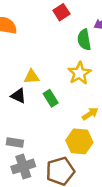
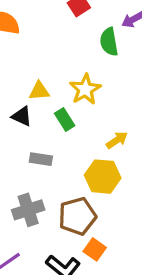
yellow star: (79, 73) -> (85, 89), moved
gray rectangle: (15, 143) -> (41, 159), moved

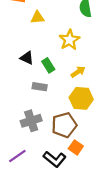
yellow triangle: (39, 91) -> (38, 17), moved
green rectangle: (65, 119) -> (48, 65), moved
yellow arrow: (117, 140) -> (78, 72), moved

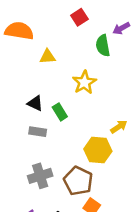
yellow arrow: (78, 72) -> (119, 127), moved
gray rectangle: (40, 87) -> (38, 132), moved
brown pentagon: (64, 125) -> (78, 181), turned -30

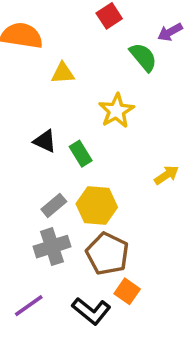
green semicircle: (103, 46) -> (143, 57), turned 150
gray rectangle: (38, 132) -> (54, 205), moved, turned -49
yellow hexagon: (98, 150) -> (97, 205), moved

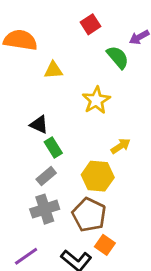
green rectangle: (81, 154) -> (53, 147), moved
yellow arrow: (166, 175) -> (121, 146), moved
yellow hexagon: (97, 205) -> (98, 176), moved

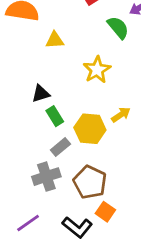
black triangle: (39, 125) -> (41, 94), turned -42
gray rectangle: (46, 176) -> (60, 147), moved
yellow hexagon: (98, 176) -> (90, 129), moved

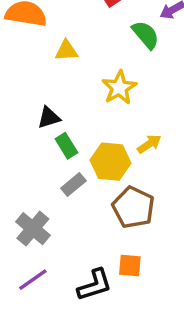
gray cross: (46, 177) -> (33, 229), moved, turned -32
brown pentagon: (90, 182) -> (133, 207), moved
orange square: (105, 212) -> (130, 266), turned -30
black L-shape: (77, 227) -> (95, 285), turned -56

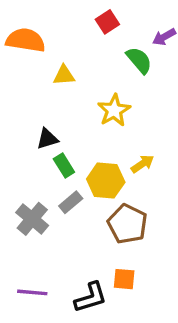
gray cross: (33, 229) -> (32, 219), moved
purple line: (33, 280) -> (32, 292), turned 40

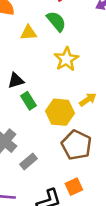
green semicircle: (139, 60) -> (56, 21), moved
gray rectangle: (71, 202) -> (28, 161), moved
orange square: (124, 279) -> (74, 187), turned -30

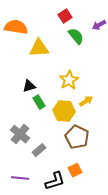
green semicircle: (56, 21) -> (76, 36), moved
yellow triangle: (28, 33) -> (39, 48), size x1.5
yellow star: (66, 59) -> (69, 80), moved

